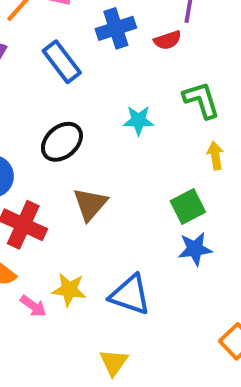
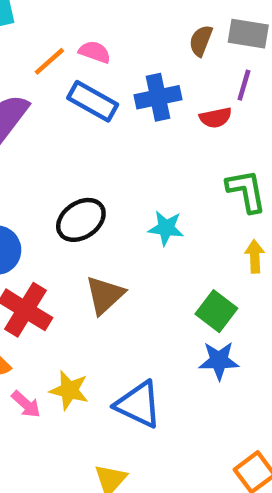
blue rectangle: (62, 62) -> (93, 101), moved, turned -30
cyan star: (138, 120) -> (166, 228), moved
green square: (188, 207) -> (216, 311), turned -32

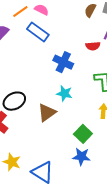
blue cross: (158, 97) -> (63, 62), moved, turned 30
black ellipse: (81, 220) -> (14, 101), moved
brown triangle: (105, 295) -> (47, 112), moved

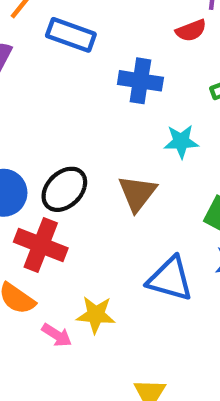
cyan star: (64, 93) -> (181, 141), moved
blue triangle: (42, 172) -> (170, 279), moved

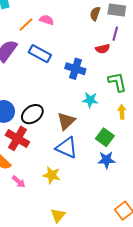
blue rectangle: (71, 35) -> (40, 54), moved
blue triangle: (170, 279) -> (67, 148), moved
yellow star: (96, 315) -> (52, 175), moved

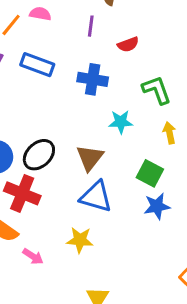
purple line: (115, 34) -> (91, 26), moved

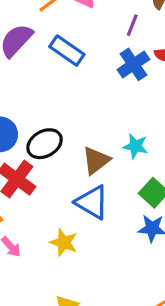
blue cross: (93, 79) -> (133, 64), moved, turned 32
cyan star: (121, 122) -> (135, 146), moved

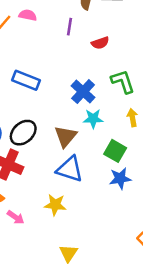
blue rectangle: (67, 51) -> (26, 80), moved
blue cross: (133, 64) -> (83, 92), moved

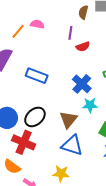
red semicircle: (100, 43) -> (83, 47), moved

